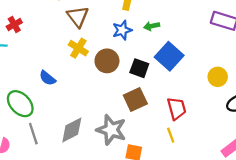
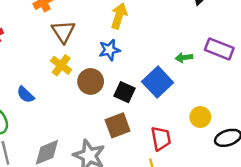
green arrow: (152, 26) -> (184, 58), moved
yellow circle: (218, 77) -> (200, 117), moved

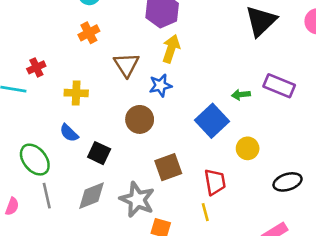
brown triangle: (63, 31) -> (126, 65), moved
yellow cross: (61, 65) -> (76, 93), moved, turned -35
black square: (124, 92) -> (99, 153), moved
yellow circle: (200, 117) -> (248, 148), moved

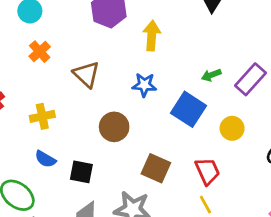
yellow arrow: (171, 49) -> (152, 36), moved
blue star: (160, 86) -> (144, 85), moved, turned 30
purple rectangle: (279, 86) -> (250, 79), moved, turned -56
brown square: (168, 167) -> (156, 168), turned -32

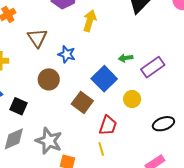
blue star: (144, 85) -> (67, 54), moved
brown square: (156, 168) -> (82, 102), moved
red trapezoid: (207, 171) -> (108, 125), turned 30

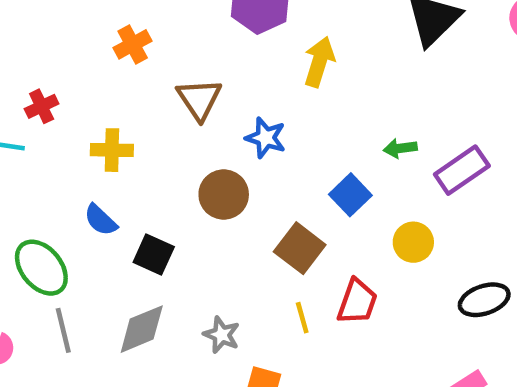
blue square: (104, 79) -> (350, 195), size x0.7
gray star: (49, 141) -> (222, 335), size x0.6
yellow line: (101, 149) -> (302, 318), moved

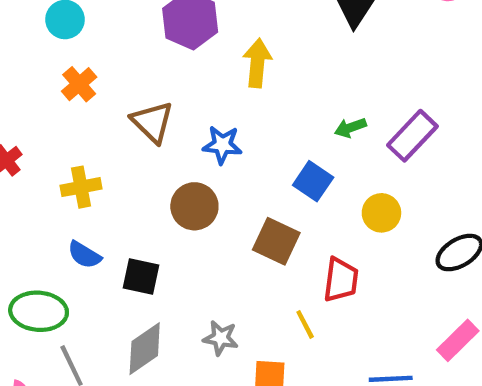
green ellipse: (41, 268) -> (39, 311), turned -34
yellow line: (302, 318) -> (305, 324), moved

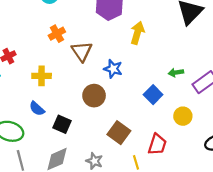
orange cross: (79, 84) -> (57, 34), moved
brown square: (276, 241) -> (119, 133), moved

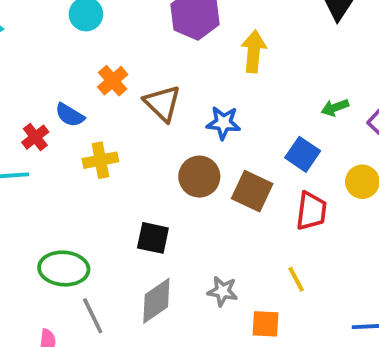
blue semicircle: (37, 109) -> (70, 115), moved
brown square: (119, 133) -> (252, 191), moved
red trapezoid: (157, 144) -> (311, 211), moved

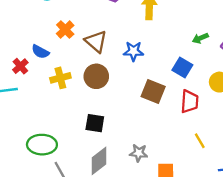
brown circle: (199, 177) -> (96, 76), moved
yellow line: (296, 279) -> (200, 141), moved

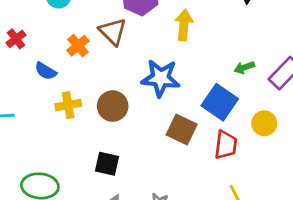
brown triangle: (96, 41) -> (113, 32), moved
blue star: (133, 51) -> (161, 78), size x1.5
red cross: (20, 66) -> (16, 39), moved
blue square: (182, 68) -> (220, 102), size x1.4

